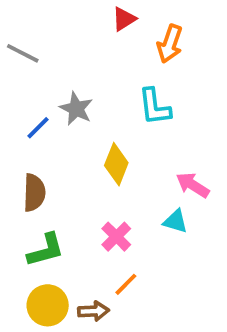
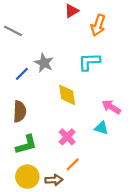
cyan L-shape: (154, 107) -> (89, 62), turned 95
yellow diamond: (116, 164) -> (67, 95), turned -30

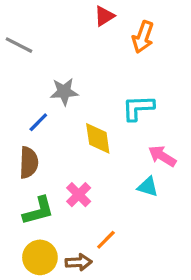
cyan L-shape: (89, 62) -> (138, 108), moved
gray star: (44, 63) -> (64, 92), turned -30
blue line: (22, 74) -> (38, 122), moved
pink cross: (67, 137) -> (79, 195), moved

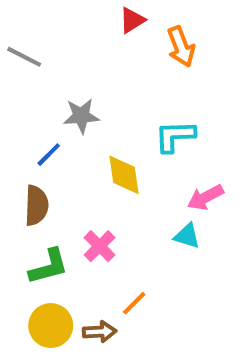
orange arrow: (143, 37) -> (181, 47), turned -40
pink arrow: (162, 156) -> (205, 197), turned -60

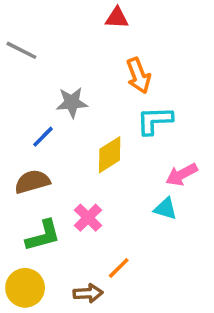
red triangle: (132, 20) -> (117, 18), turned 35
orange arrow: (181, 47) -> (138, 75), moved
yellow diamond: (124, 175) -> (110, 155), turned 66
brown semicircle: (36, 205) -> (32, 182), turned -108
yellow circle: (51, 326) -> (25, 288), moved

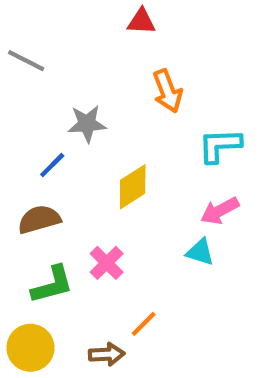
cyan L-shape: (155, 120) -> (220, 145), moved

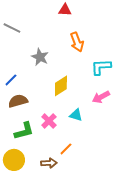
gray star: (87, 124) -> (40, 57), turned 30
blue line: (52, 165) -> (11, 80), moved
cyan triangle: (200, 252) -> (76, 115), moved

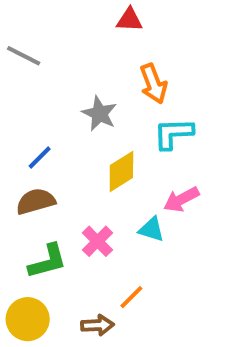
gray star: (40, 57) -> (99, 114), moved
cyan L-shape: (101, 67) -> (173, 134), moved
blue line: (11, 80) -> (40, 157), moved
pink arrow: (101, 97) -> (181, 199), moved

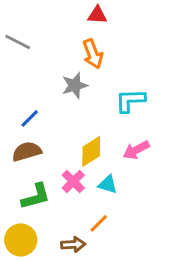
orange arrow: (153, 84) -> (93, 54), moved
gray star: (99, 114) -> (75, 85), turned 30
yellow diamond: (121, 171) -> (91, 151), moved
cyan triangle: (151, 229) -> (108, 184), moved

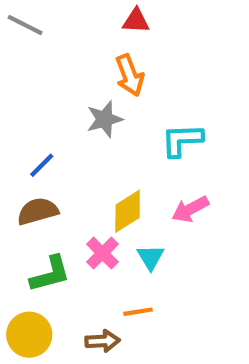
gray line: (18, 42) -> (25, 25), moved
cyan triangle: (108, 184) -> (151, 257), turned 42
orange line: (99, 223) -> (138, 312), turned 36

